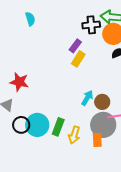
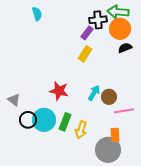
purple rectangle: (75, 46) -> (87, 33), moved
red star: (19, 82) -> (59, 91), moved
gray circle: (103, 125) -> (108, 150), moved
orange rectangle: (97, 140) -> (115, 135), moved

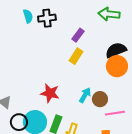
black cross: (98, 20) -> (47, 18), moved
orange circle: (120, 29) -> (117, 66), moved
black semicircle: (125, 48) -> (116, 50), size x1.5

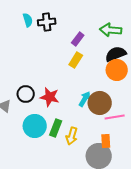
green arrow: (109, 14) -> (111, 30), moved
brown circle: (100, 99) -> (100, 103), size x1.5
black circle: (19, 122) -> (26, 94), moved

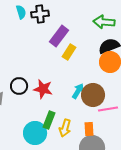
purple rectangle: (78, 39) -> (59, 36), moved, size x1.5
cyan circle: (35, 126) -> (35, 133), moved
orange rectangle: (106, 141) -> (89, 129), moved

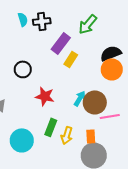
green arrow: (104, 22) -> (88, 24), moved, turned -55
black circle: (19, 86) -> (23, 69), moved
cyan circle: (35, 133) -> (22, 140), moved

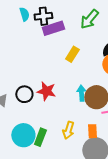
purple rectangle: (61, 43) -> (53, 28), moved, turned 35
black circle: (23, 69) -> (24, 94), moved
cyan arrow: (80, 98) -> (81, 93), turned -35
green rectangle: (51, 127) -> (40, 137), moved

